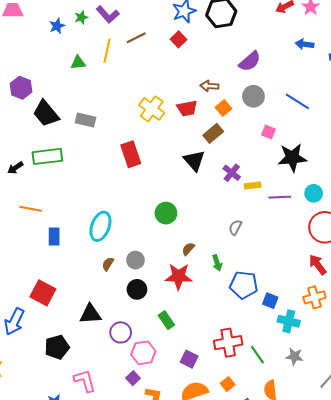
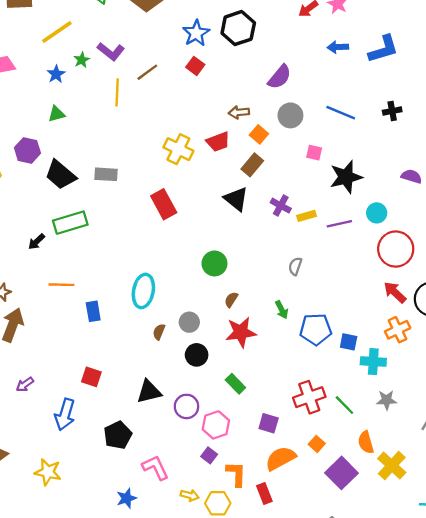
green triangle: (78, 63) -> (56, 114), moved
brown semicircle: (188, 249) -> (231, 300), moved
red square: (43, 293) -> (91, 377), size x0.7

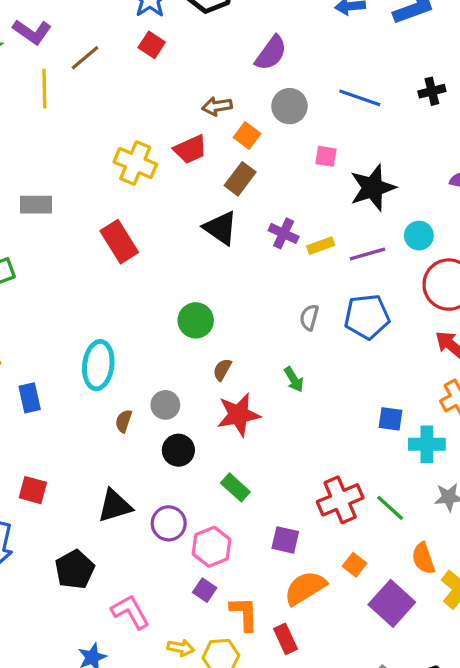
blue pentagon: (316, 329) -> (367, 317), moved

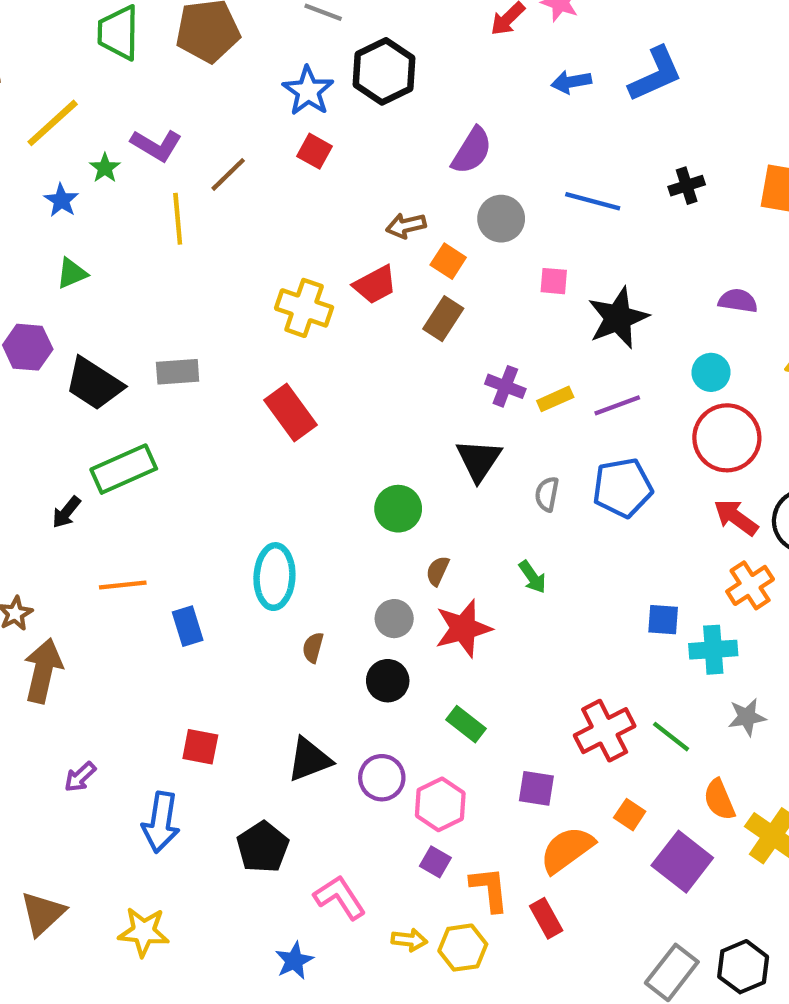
black triangle: (221, 228) -> (479, 460), moved, turned 33
cyan circle: (419, 236) -> (711, 372), moved
gray circle: (165, 405) -> (394, 619), moved

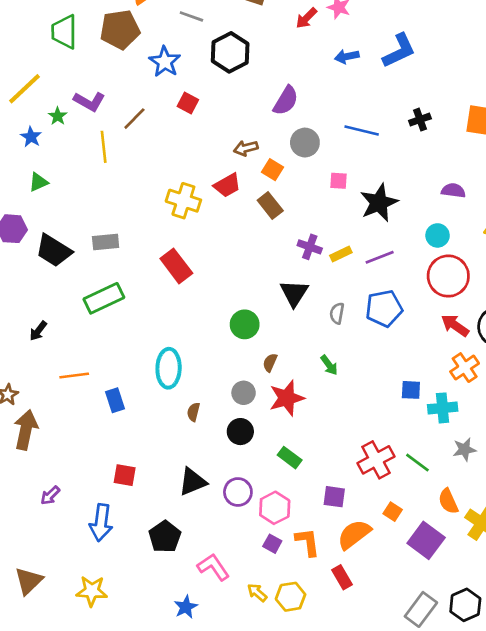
blue star: (308, 91) -> (165, 62), moved
brown rectangle: (443, 319) -> (270, 206), turned -70
green rectangle: (124, 469) -> (104, 298), moved
orange L-shape: (489, 889) -> (308, 542), moved
yellow arrow: (409, 940) -> (257, 593), turned -145

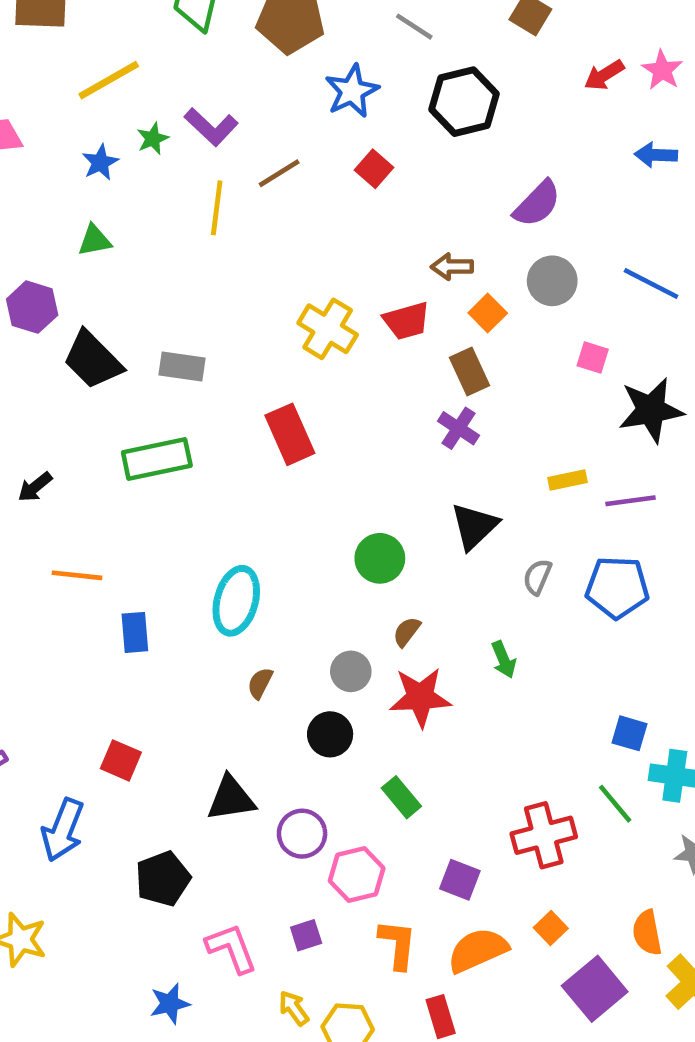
purple cross: (310, 247) -> (458, 428), moved
green line: (417, 463) -> (615, 804), moved
purple square: (272, 544) -> (306, 935), moved, turned 30

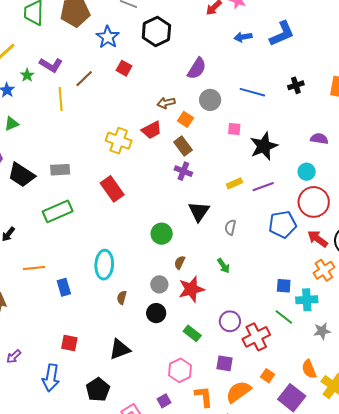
blue pentagon: (617, 587) -> (282, 224), moved
purple circle: (302, 834) -> (230, 321), moved

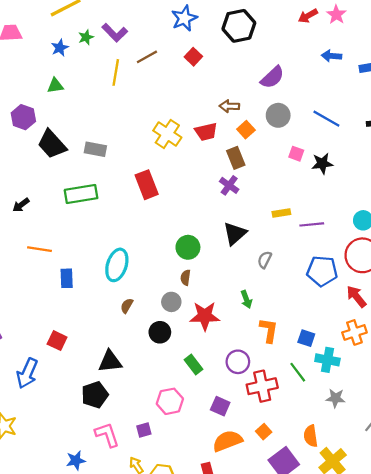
black star: (264, 146) -> (322, 163), moved, size x0.7
brown semicircle: (180, 262) -> (186, 278), moved, turned -32
black pentagon: (98, 390) -> (95, 395), moved
orange L-shape: (204, 396) -> (269, 330), moved

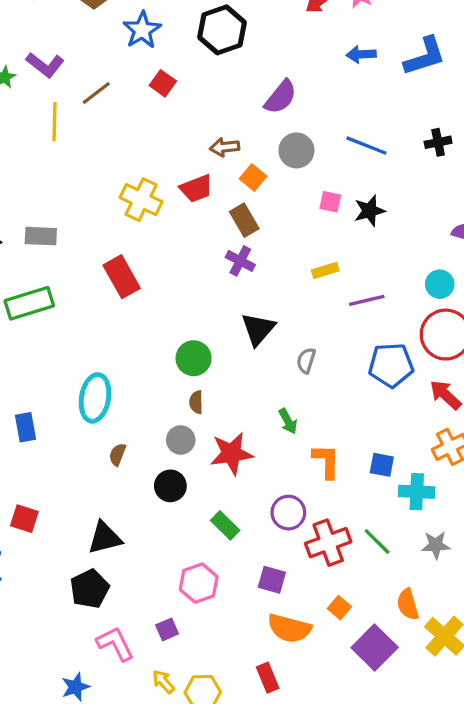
yellow rectangle: (281, 213) -> (325, 270), moved
green line: (298, 372) -> (377, 542), moved
orange semicircle: (227, 441) -> (289, 628), turned -136

